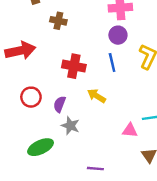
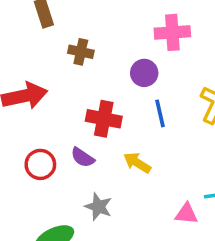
purple circle: (118, 35) -> (144, 73), moved
purple semicircle: (60, 104) -> (83, 157), moved, turned -77

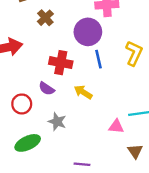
brown cross: (81, 52) -> (45, 18), turned 35
purple circle: (144, 73) -> (88, 32), size x1.5
red circle: (40, 164) -> (22, 104), moved

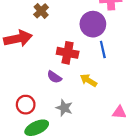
brown cross: (45, 18) -> (41, 11), moved
red circle: (22, 104) -> (26, 105), moved

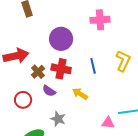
brown cross: (41, 11) -> (38, 72), moved
purple circle: (93, 24) -> (61, 39), moved
red circle: (26, 105) -> (23, 100), moved

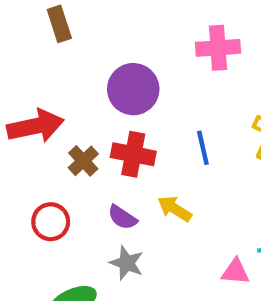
purple semicircle: (49, 91) -> (122, 217), moved

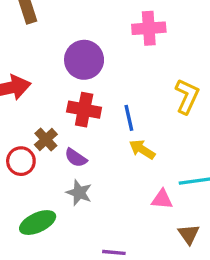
blue line: (203, 148) -> (129, 118), moved
brown cross: (83, 161) -> (46, 139), moved
yellow arrow: (175, 209) -> (142, 149), moved

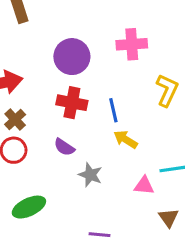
pink cross: (149, 28) -> (132, 44), moved
brown cross: (46, 139) -> (15, 120), moved
gray star: (79, 193) -> (90, 175), moved

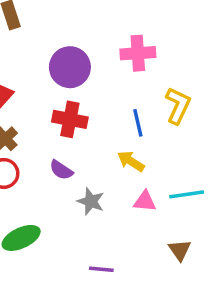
blue line: (113, 110) -> (138, 123), moved
pink triangle: (144, 186) -> (145, 201), moved

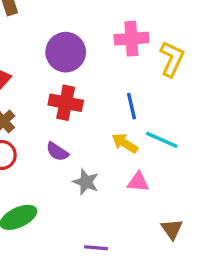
yellow L-shape: (178, 106) -> (172, 59), moved
cyan line: (187, 194) -> (162, 140), moved, turned 32

